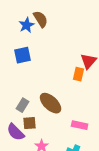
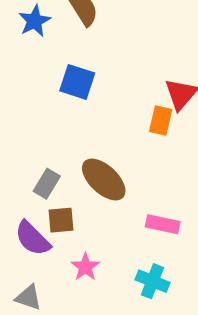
blue star: (27, 25) -> (35, 21), moved
blue square: (23, 55) -> (77, 82), moved, turned 30

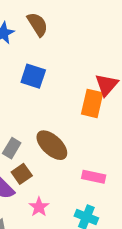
orange rectangle: (161, 121) -> (92, 103), size x1.4
brown square: (61, 220) -> (22, 174), turned -30

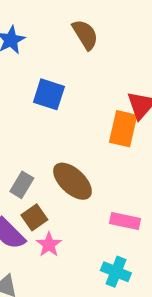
brown semicircle: (38, 24) -> (85, 35), moved
pink star: (39, 207) -> (49, 245), moved

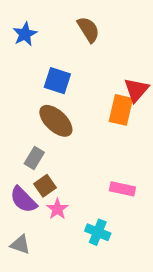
brown ellipse: (72, 181) -> (56, 121), moved
cyan cross: (116, 272) -> (98, 232), moved

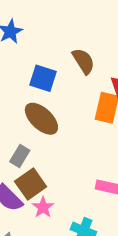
brown semicircle: (88, 30) -> (83, 61), moved
brown square: (45, 186) -> (31, 184), size x1.4

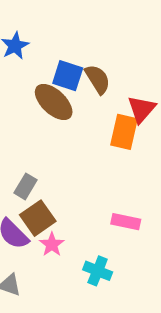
blue square: (43, 78) -> (68, 76), moved
brown ellipse: (41, 119) -> (54, 102), moved

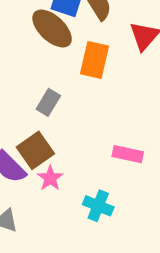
orange rectangle: (124, 132) -> (94, 60), moved
gray rectangle: (25, 186) -> (48, 102), moved

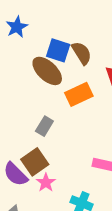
orange rectangle: (94, 60) -> (79, 94), turned 52

